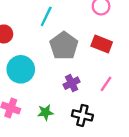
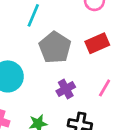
red rectangle: (102, 44) -> (97, 43), turned -42

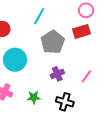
red rectangle: (97, 43) -> (81, 31), moved

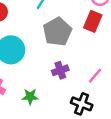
red rectangle: (81, 31) -> (93, 21), turned -54
black cross: (65, 102) -> (82, 104), moved

